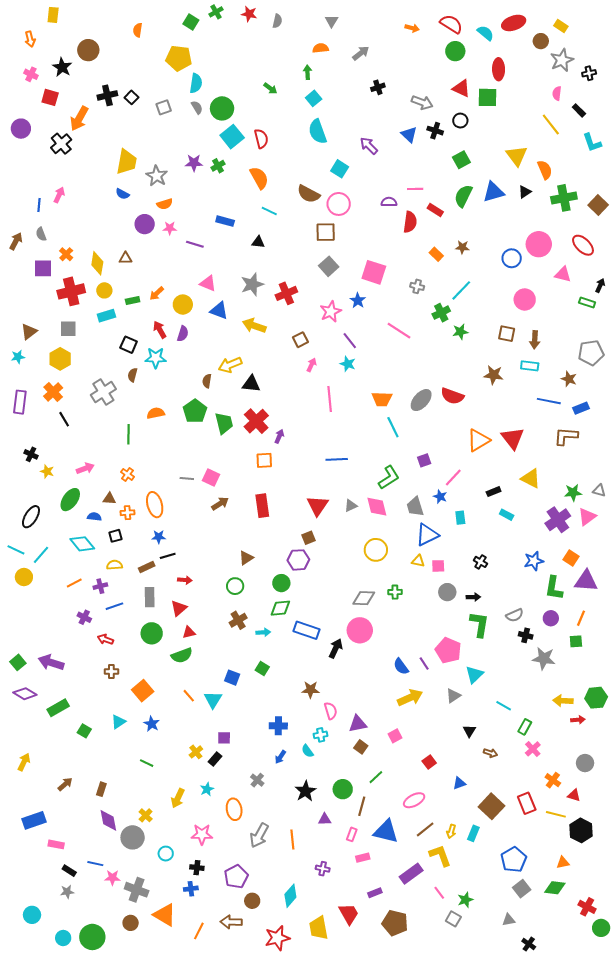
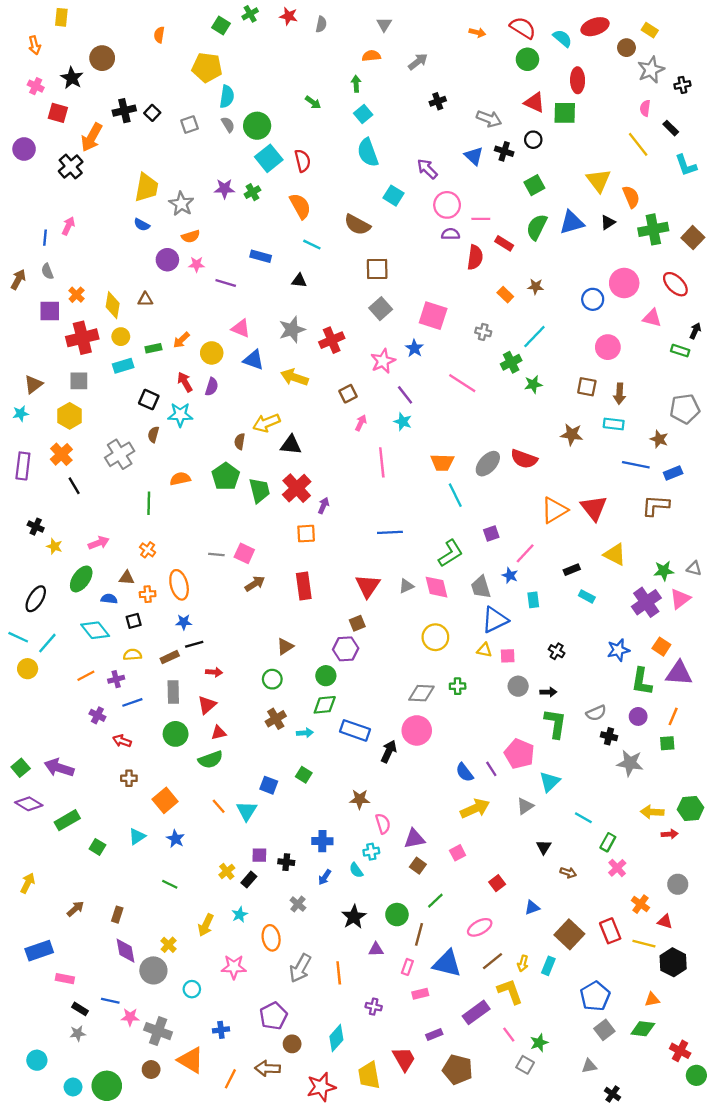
pink circle: (339, 204) -> (447, 205), moved
black cross: (197, 868) -> (286, 862), moved

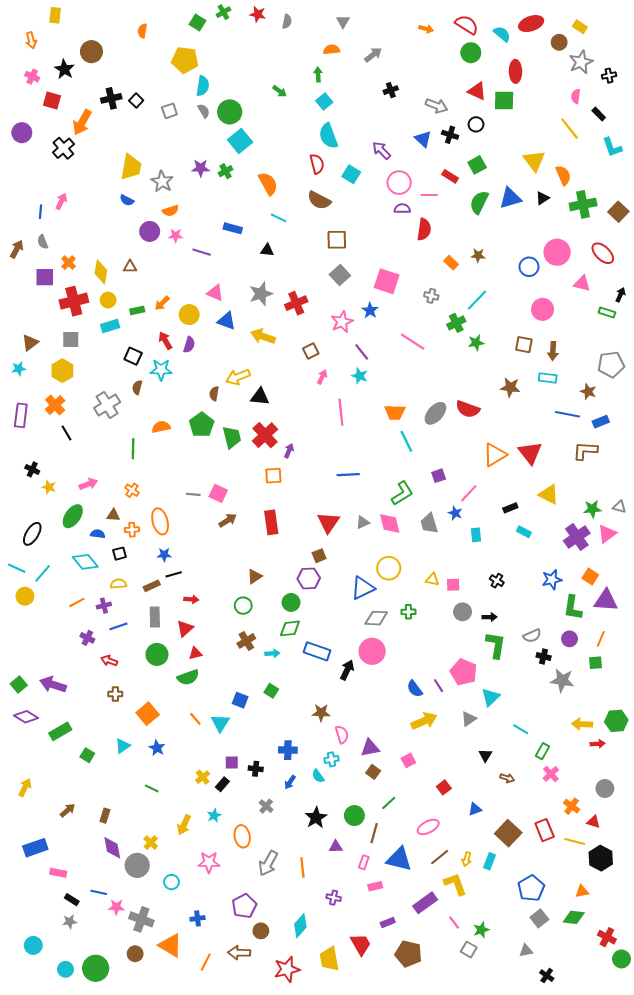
red semicircle: (303, 161) -> (317, 164), moved
red rectangle: (504, 243) -> (450, 176), moved
blue triangle: (495, 620) -> (363, 588), moved

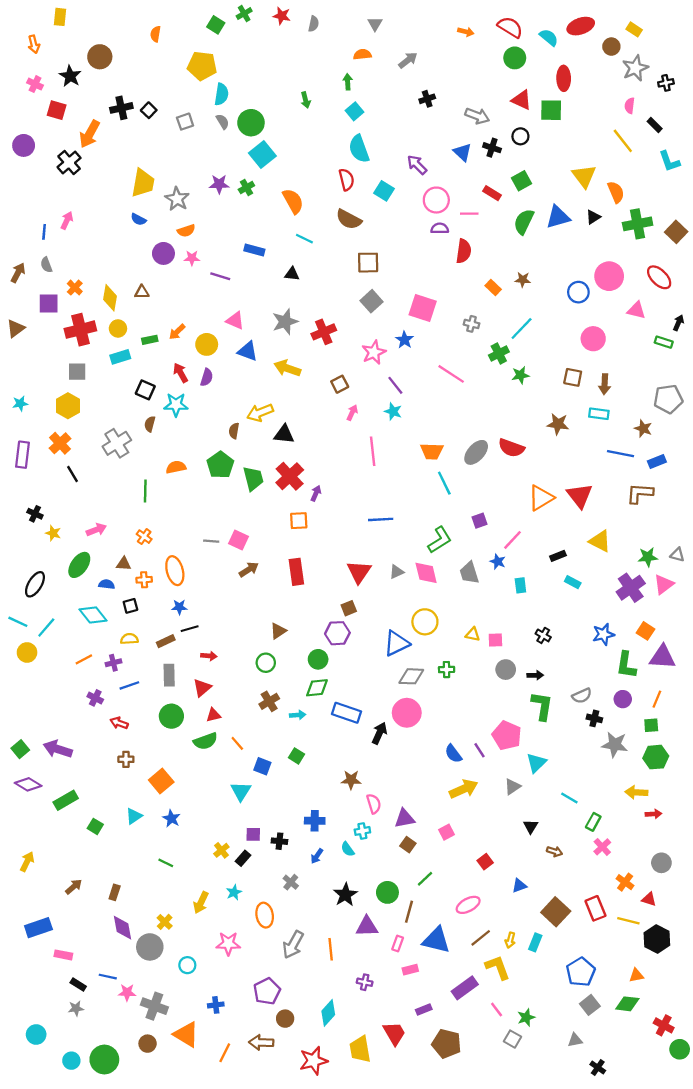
green arrow: (280, 91) -> (306, 100), turned 40
brown triangle: (30, 343) -> (16, 328), moved
orange line: (195, 719) -> (237, 743), moved
green hexagon: (616, 721) -> (656, 757), moved
purple triangle: (336, 847) -> (367, 926), size x1.5

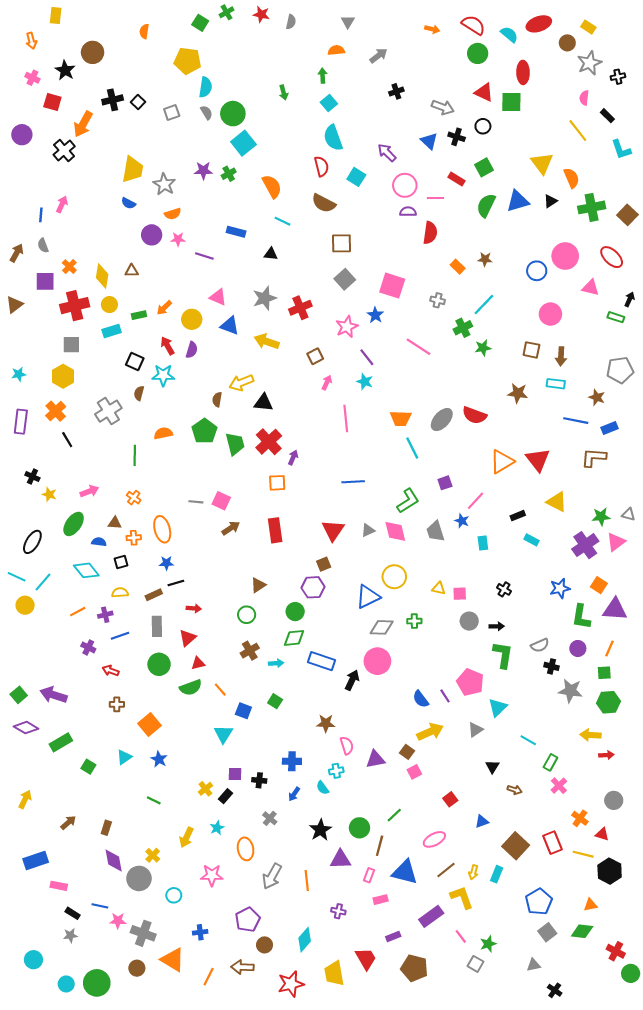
brown square: (408, 845) -> (407, 752), moved

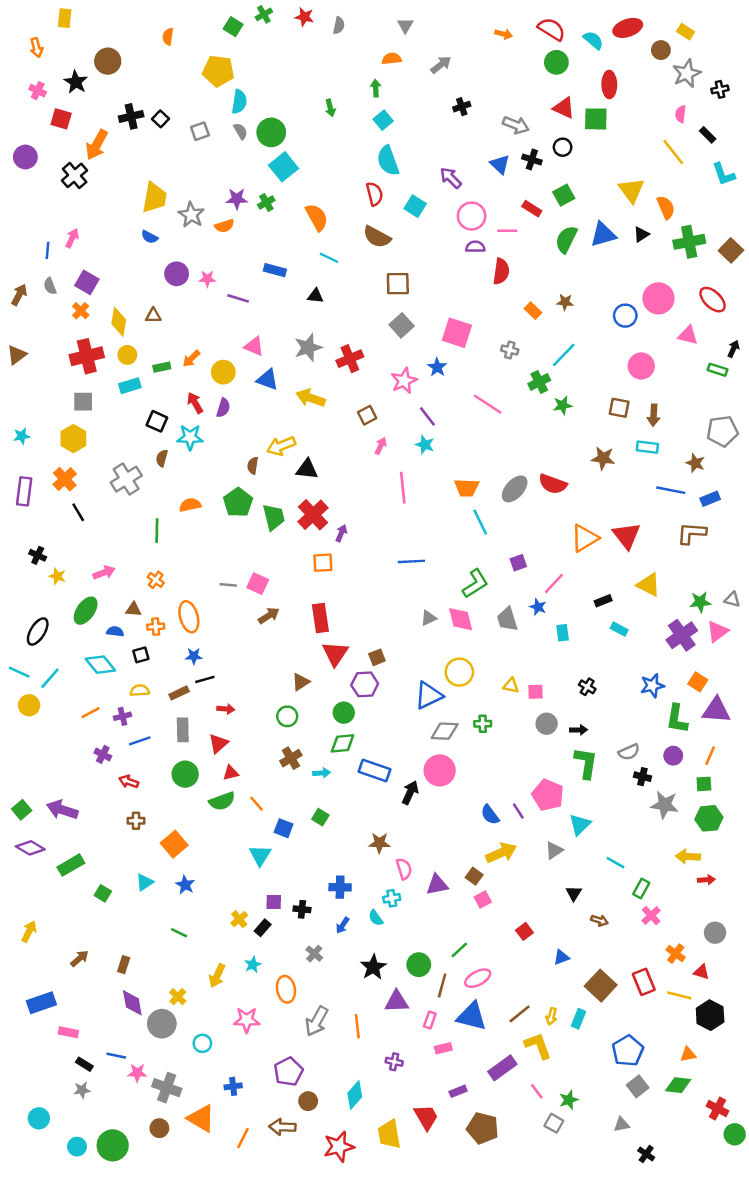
orange semicircle: (173, 214) -> (225, 226), moved
purple square: (45, 281) -> (87, 282), moved, turned 30
red triangle: (333, 530) -> (335, 654), moved
pink ellipse: (434, 839) -> (478, 978), moved

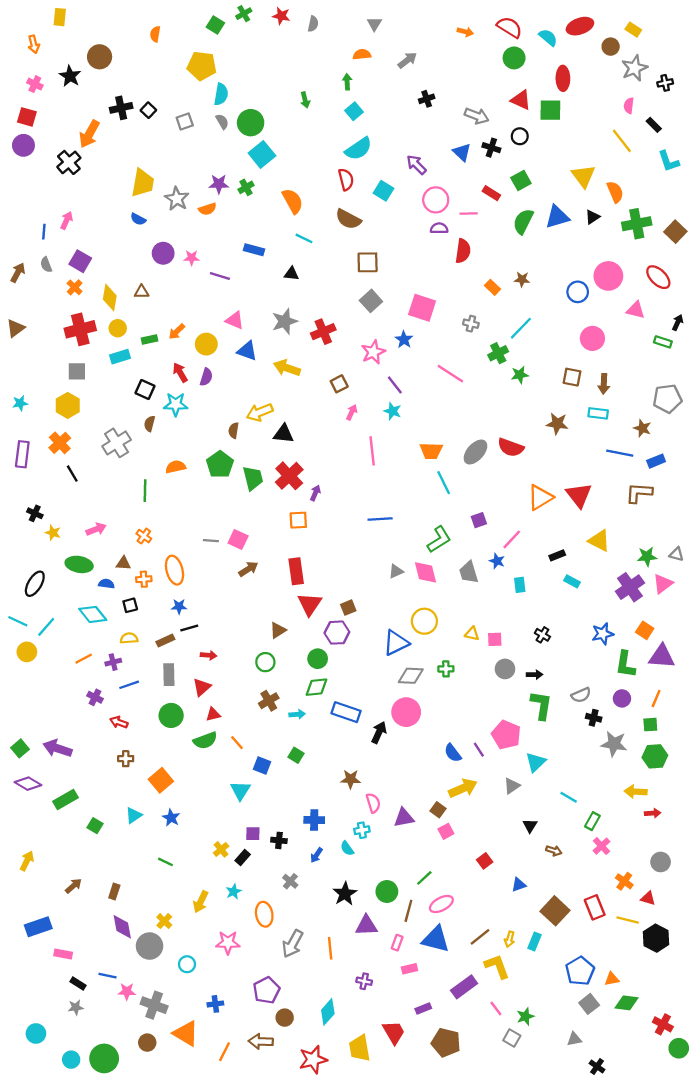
red square: (61, 119) -> (27, 117), moved
cyan semicircle: (388, 161) -> (358, 149), turned -104
green ellipse: (86, 611) -> (79, 564), turned 65
orange triangle: (688, 1054) -> (612, 979), moved

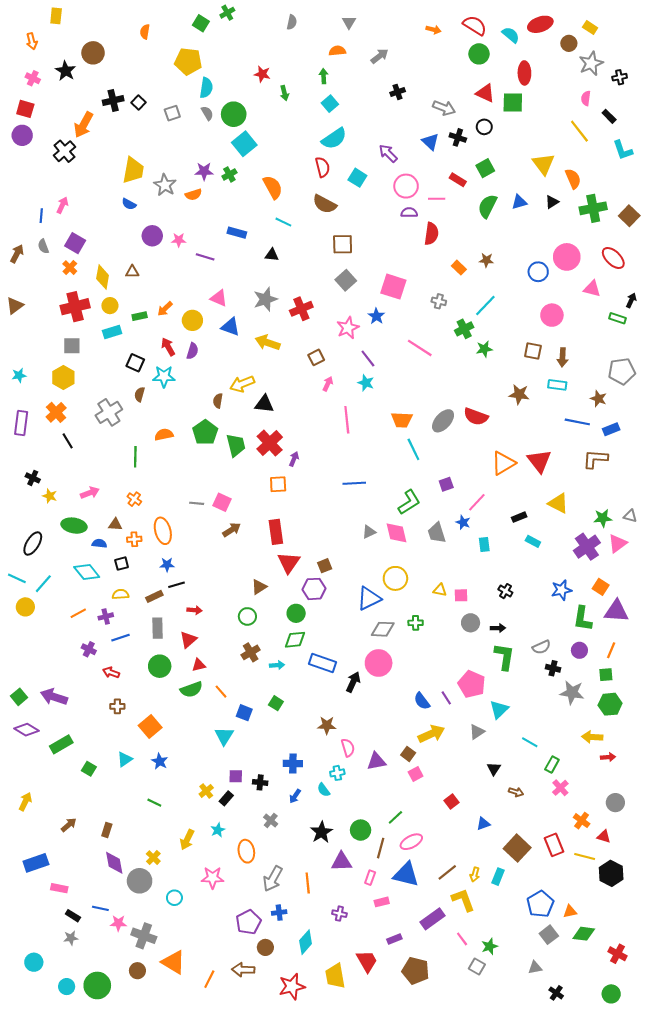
red star: (281, 16) -> (262, 74), moved
blue triangle: (557, 217) -> (519, 202), size x0.7
blue cross: (215, 1004) -> (279, 913), moved
green circle: (679, 1048) -> (611, 994), moved

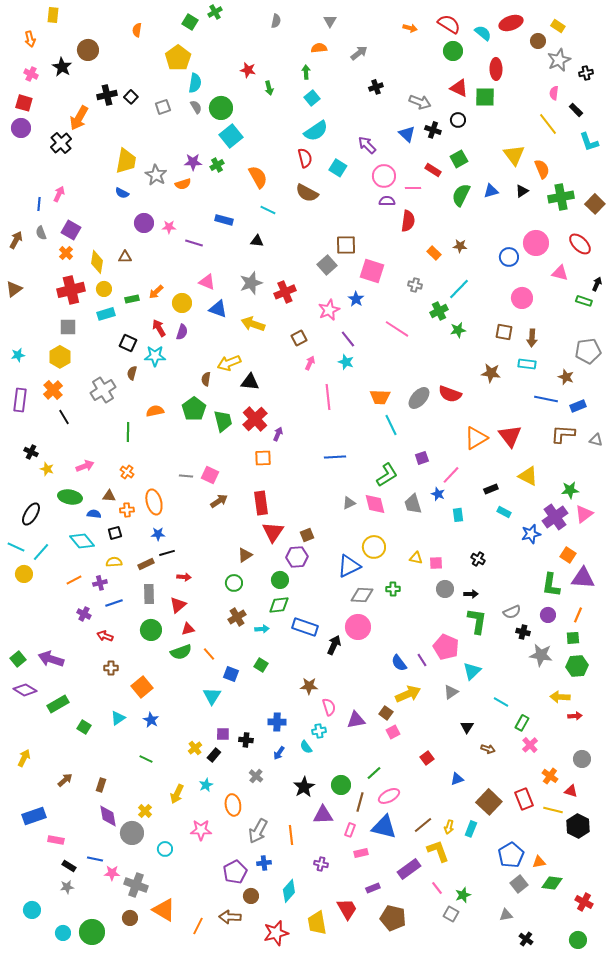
yellow pentagon: (188, 61) -> (178, 58), turned 30
brown square: (343, 244) -> (346, 245), moved
gray triangle: (630, 516) -> (596, 440), moved
blue star: (561, 590) -> (531, 534), moved

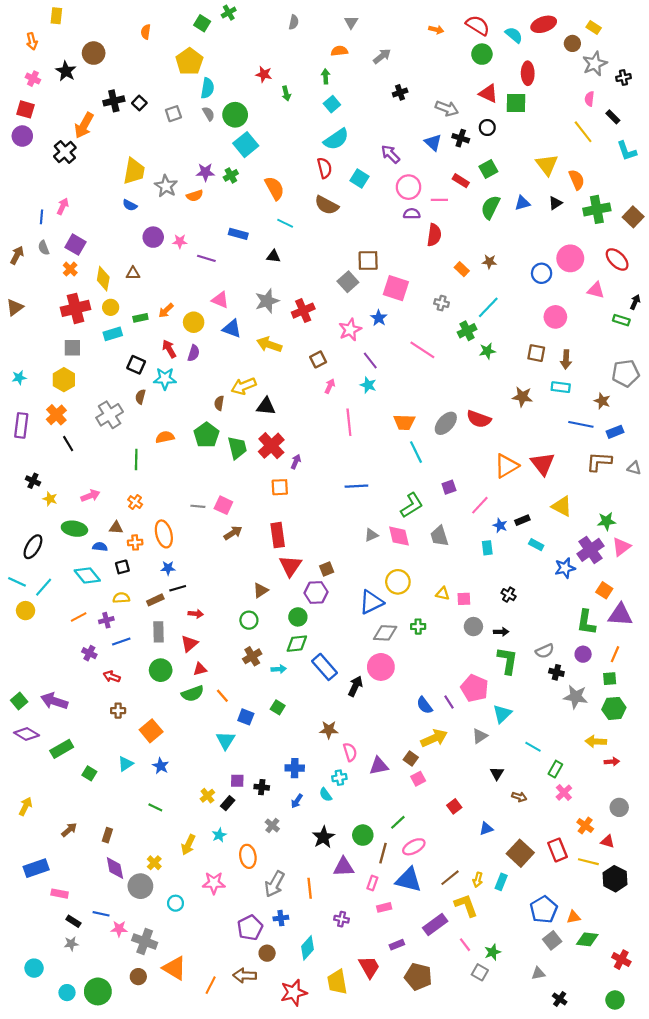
blue star: (438, 494) -> (500, 525), moved
blue rectangle: (305, 627) -> (324, 667), turned 30

